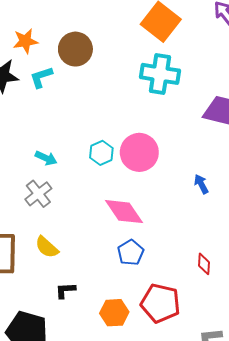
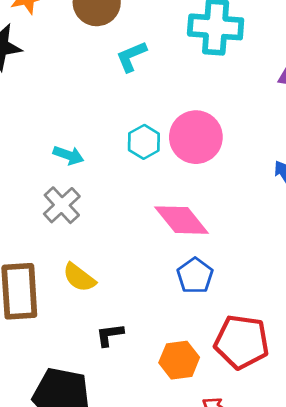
cyan L-shape: (41, 77) -> (131, 56), moved

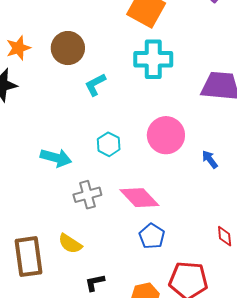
pink circle: (196, 137) -> (166, 135), moved
cyan arrow: (68, 155) -> (56, 158), size x1.4
gray cross: (62, 205) -> (87, 195), moved, turned 32

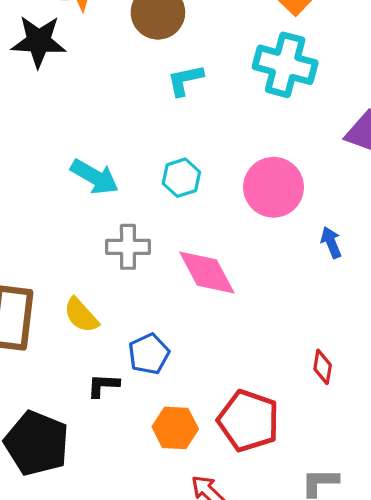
blue pentagon: (152, 236) -> (149, 354), moved

